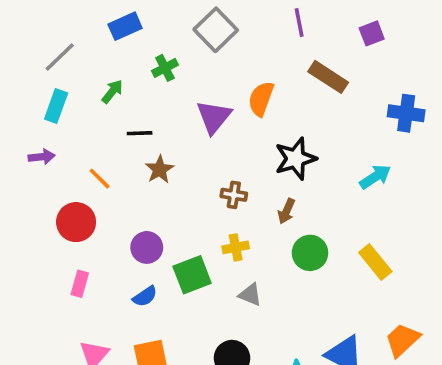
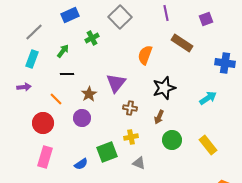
purple triangle: (214, 117) -> (116, 83), moved
black line: (140, 133) -> (67, 74), moved
purple circle: (147, 247) -> (82, 118), moved
pink rectangle: (80, 284) -> (45, 157), size x1.5

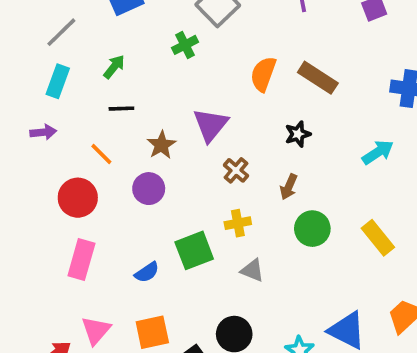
green cross: (92, 38) -> (185, 45), moved
brown rectangle: (182, 43) -> (318, 78), moved
black star: (164, 88) -> (298, 134), size x0.6
brown cross: (130, 108) -> (236, 170), turned 32

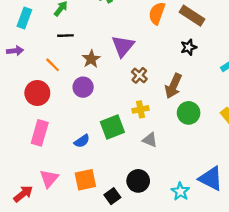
black star: (298, 134) -> (189, 47), moved
brown arrow: (289, 187) -> (173, 86), size x1.5

